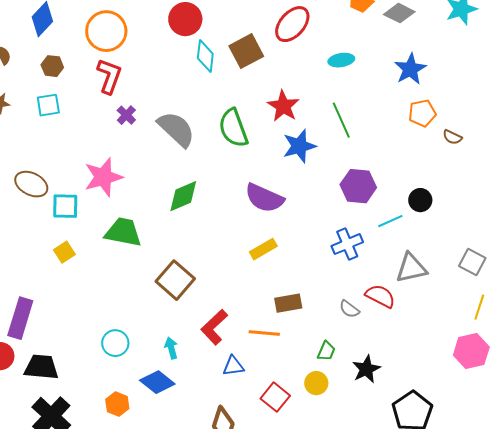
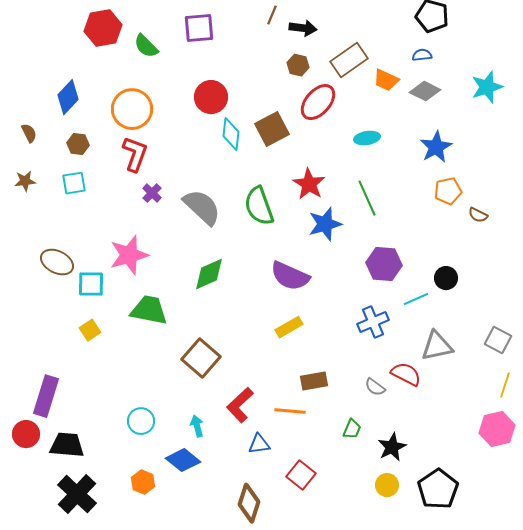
yellow circle: (316, 383) -> (387, 485), moved

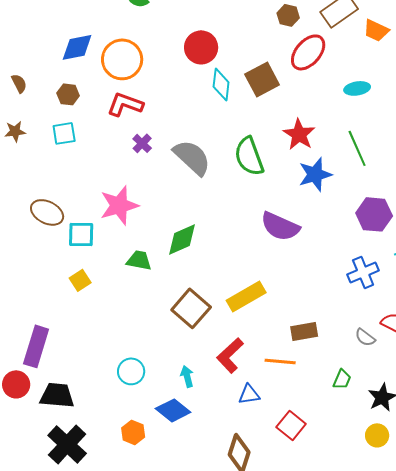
blue diamond: (68, 97) -> (77, 47), moved, turned 36
red L-shape: (135, 154) -> (125, 104), turned -90
green diamond: (209, 274) -> (182, 239), moved
green trapezoid: (149, 310) -> (139, 260), size x0.7
yellow rectangle: (289, 327) -> (246, 296), moved, size x1.4

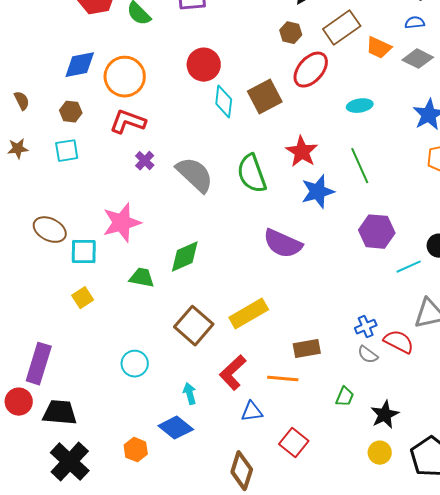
blue cross: (363, 272) -> (366, 327), moved, size x0.7
cyan circle: (131, 371) -> (135, 364), moved

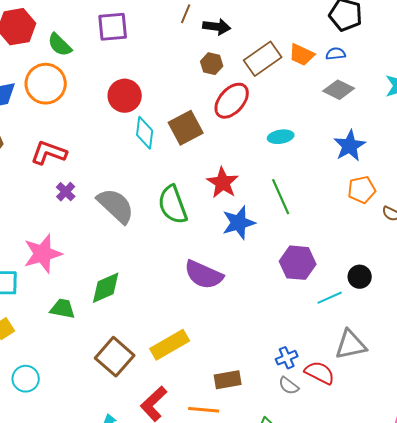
orange trapezoid: (379, 48) -> (302, 55), moved
orange circle: (125, 77) -> (46, 84), moved
cyan circle: (135, 364) -> (26, 379), moved

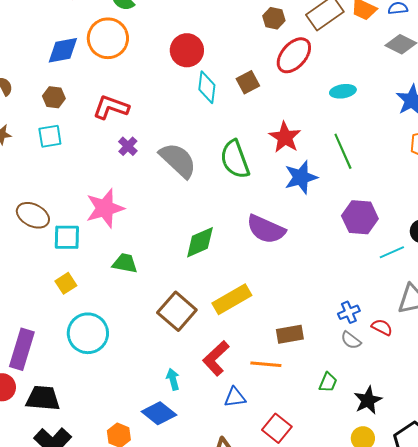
brown square: (186, 128) -> (248, 82), size x0.7
green diamond: (106, 288) -> (200, 242), moved
red semicircle: (320, 373) -> (382, 327), size x0.7
cyan circle: (26, 379) -> (88, 333), size x1.5

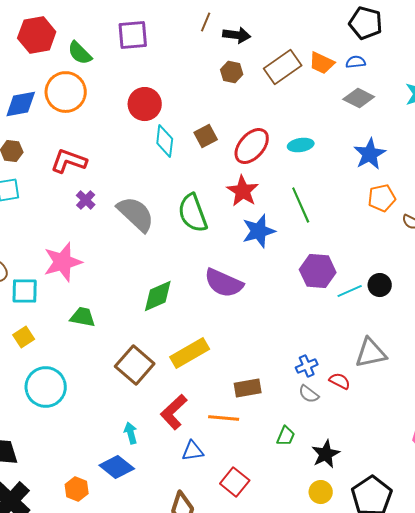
red ellipse: (294, 55) -> (252, 146), moved
cyan line: (392, 252) -> (350, 291), moved

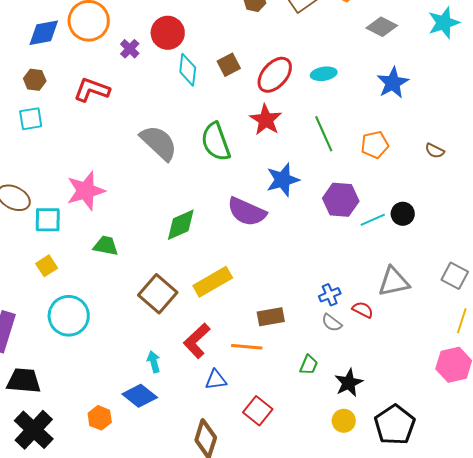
orange pentagon: (382, 198) -> (375, 145), moved
purple cross: (86, 200) -> (130, 49), moved
blue star: (259, 231) -> (283, 180), moved

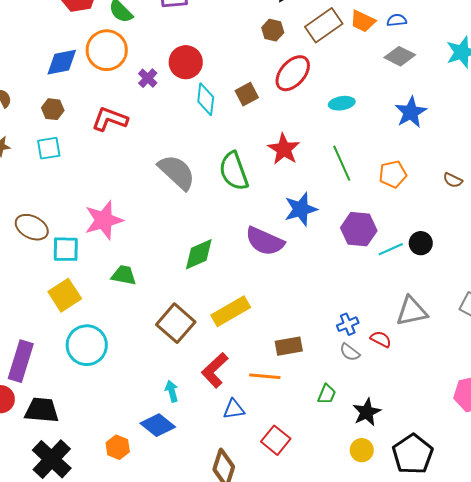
red ellipse: (275, 75) -> (293, 73), moved
yellow square: (47, 266) -> (65, 295), size x1.5

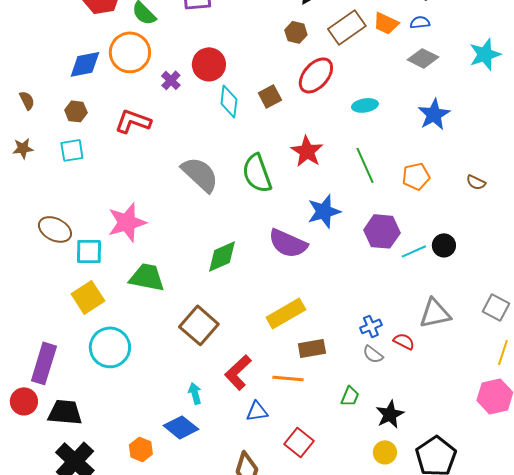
green trapezoid: (124, 275) -> (147, 277), size x1.4
yellow rectangle: (231, 311) -> (286, 313), moved

